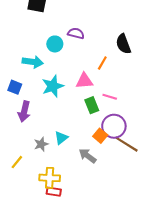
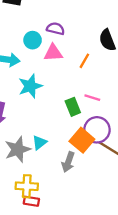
pink triangle: (84, 81) -> (53, 53), moved
orange square: (100, 136) -> (82, 140), size x1.5
gray star: (41, 144) -> (18, 149), size x1.6
gray arrow: (88, 156) -> (68, 162), turned -108

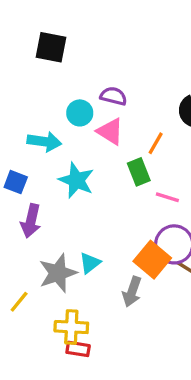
pink triangle: (53, 53) -> (110, 131), turned 36
cyan star: (30, 86) -> (76, 180), turned -30
green rectangle: (73, 107) -> (139, 172), moved

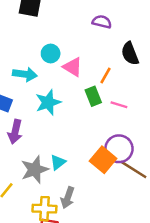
purple semicircle: (113, 96) -> (102, 22), moved
cyan star: (76, 180) -> (48, 102), turned 30
pink line: (167, 197) -> (119, 105), moved
gray arrow: (132, 292) -> (68, 198), moved

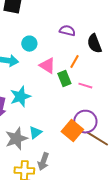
purple semicircle: (102, 22) -> (67, 31), moved
pink triangle: (73, 67) -> (47, 66), moved
cyan star: (48, 102) -> (20, 97), moved

